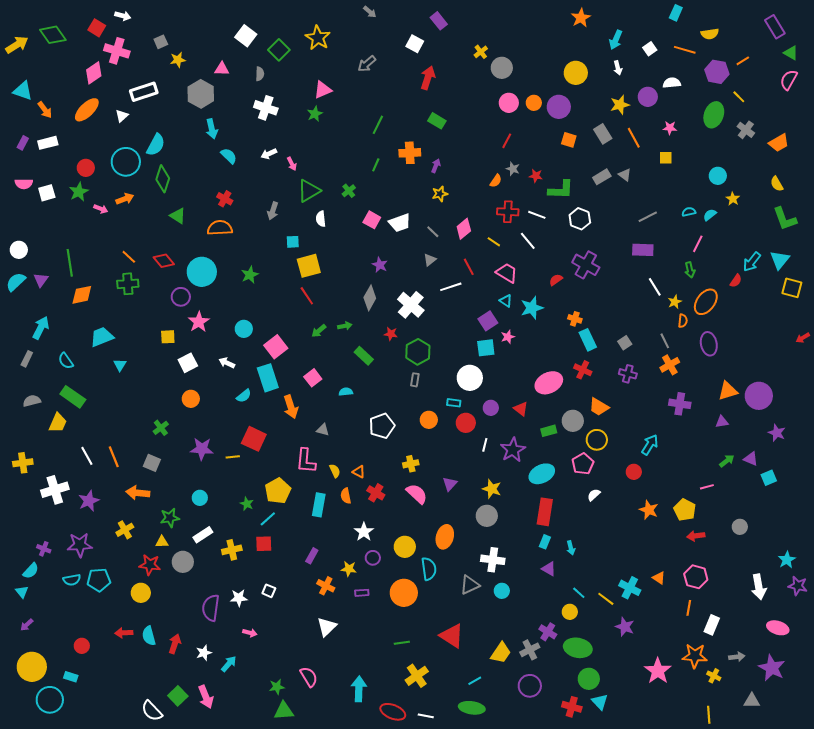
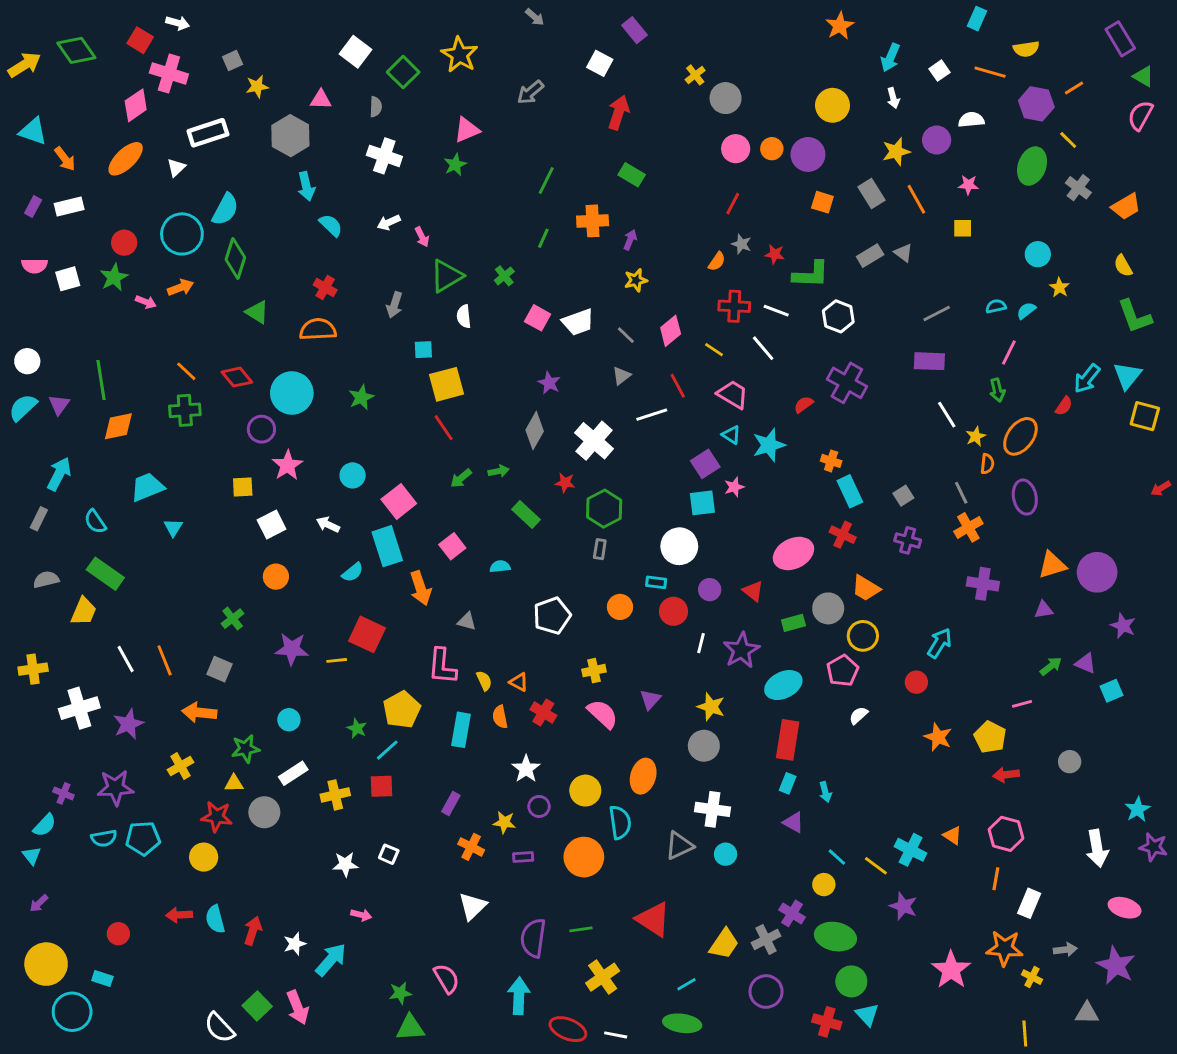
purple semicircle: (211, 608) -> (533, 938), moved
cyan arrow: (229, 664) -> (331, 960), size x1.4

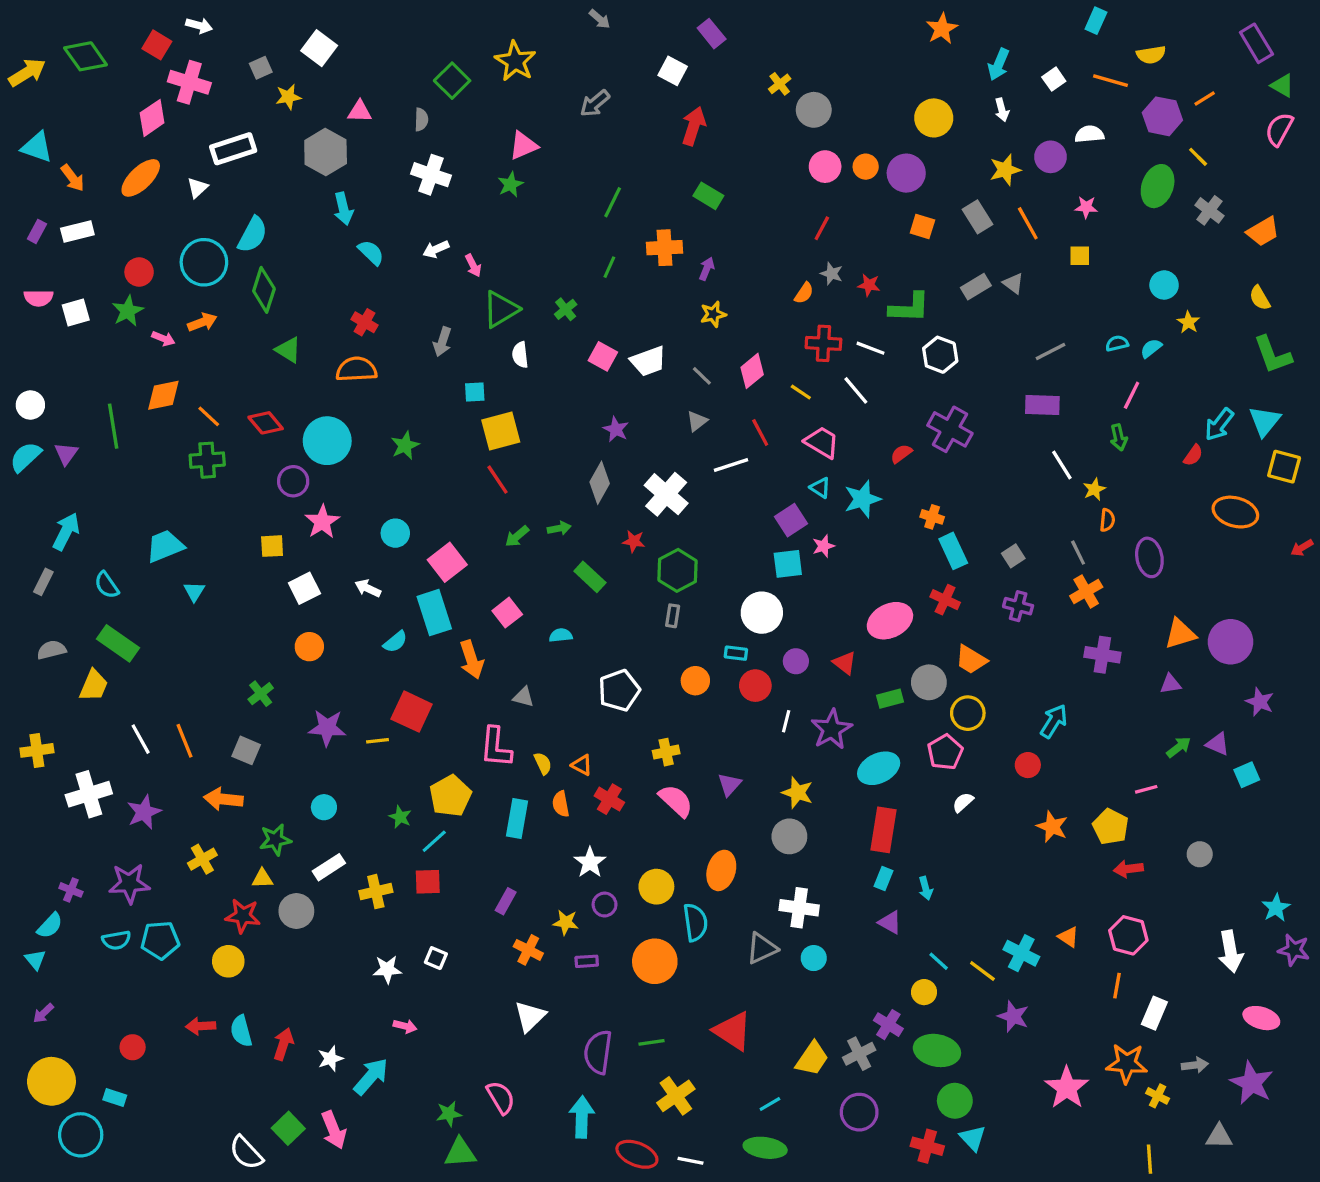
white square: (355, 52) -> (319, 48), moved
orange diamond: (118, 426) -> (163, 395), moved
orange ellipse: (1020, 436) -> (1235, 512), moved, turned 69

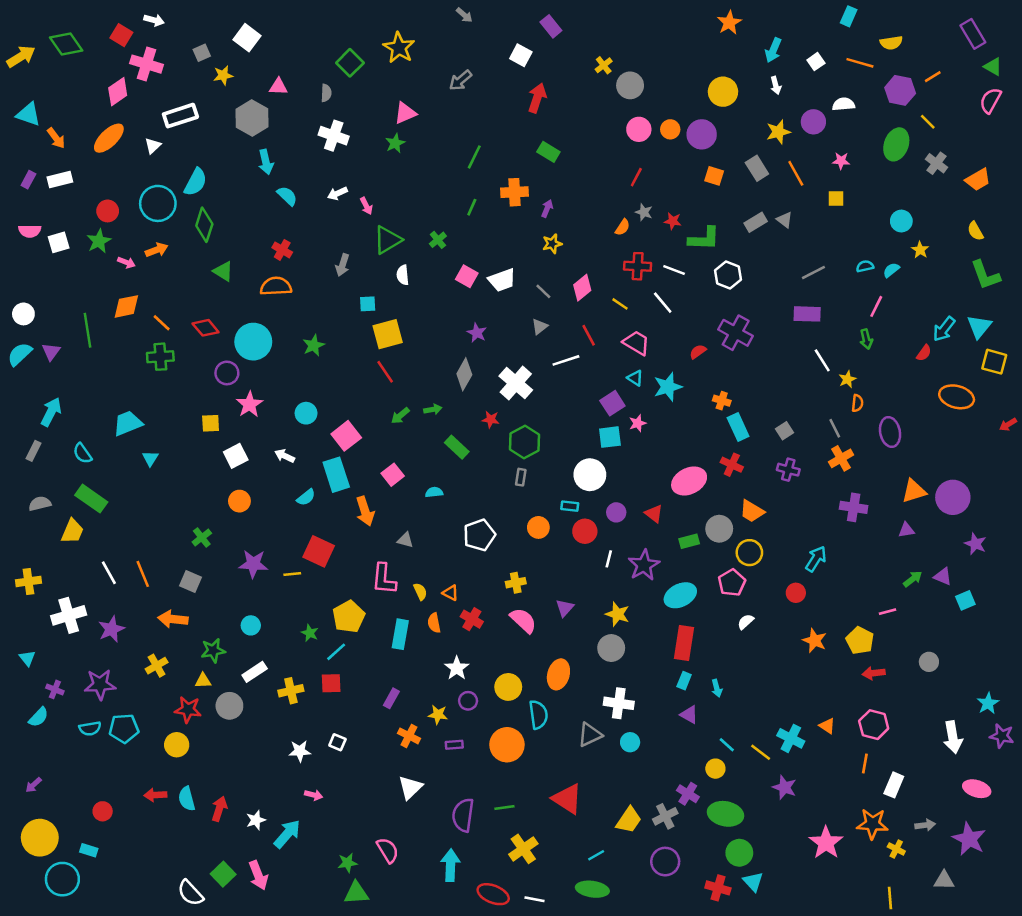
cyan triangle: (35, 960) -> (27, 658), moved

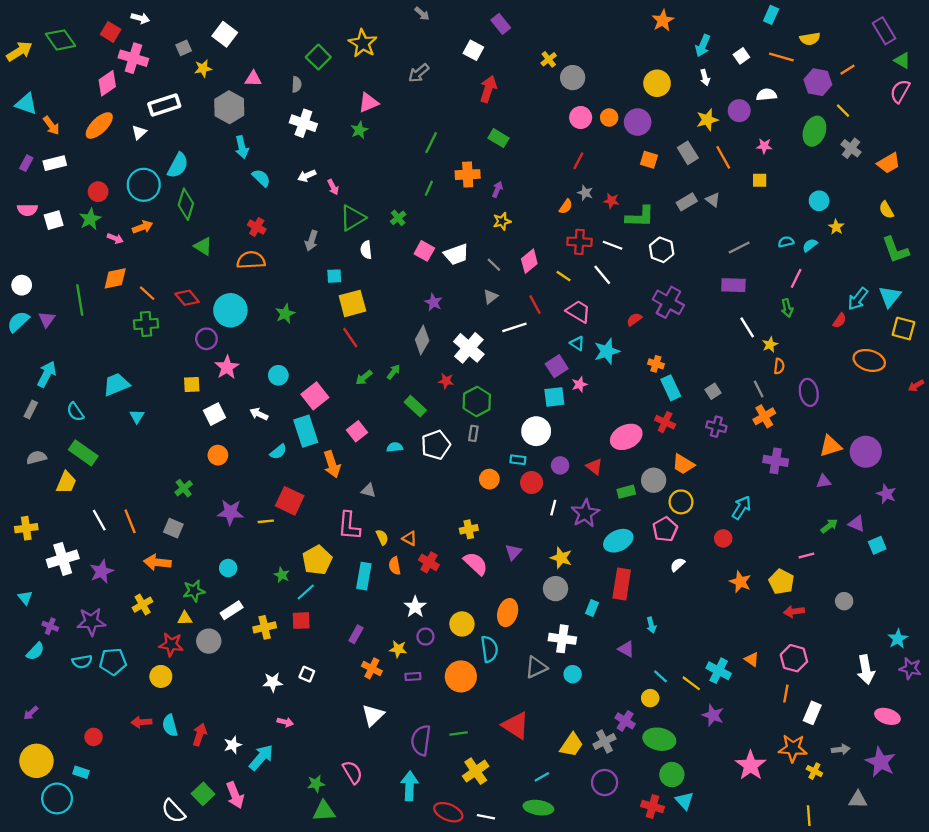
green arrow: (433, 409) -> (394, 372), turned -42
white pentagon: (479, 535) -> (436, 445), moved
cyan rectangle: (684, 681) -> (592, 608), moved

